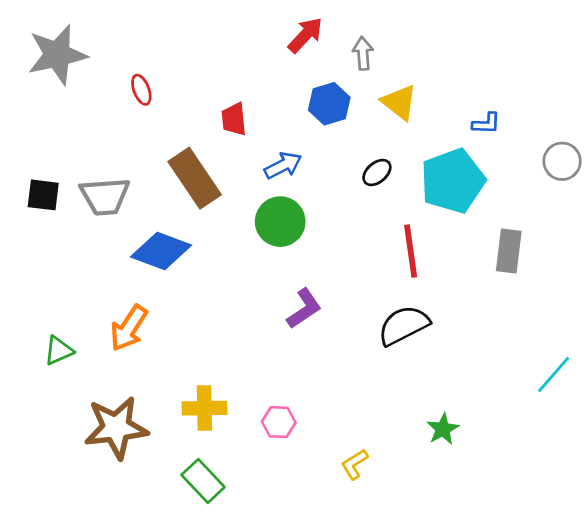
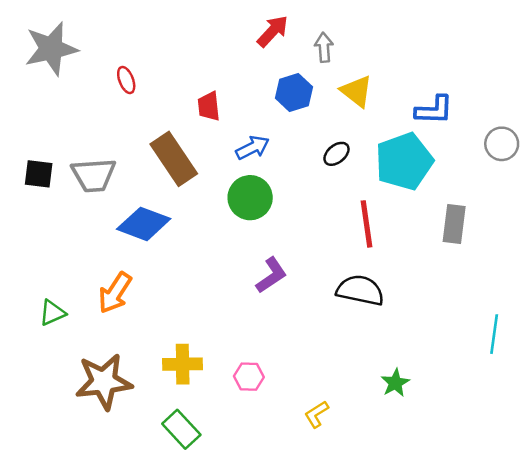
blue L-shape: (486, 123) -> (434, 110), size x1.5
black semicircle: (404, 325) -> (360, 290), turned 39
cyan line: (554, 374) -> (494, 334), turned -33

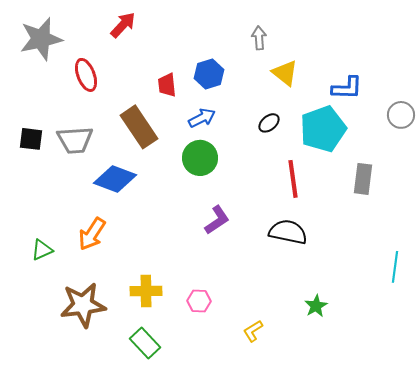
red arrow: (273, 31) -> (123, 25), moved
red ellipse: (126, 80) -> (86, 75), moved, size x1.5
blue hexagon: (294, 92) -> (209, 74), moved

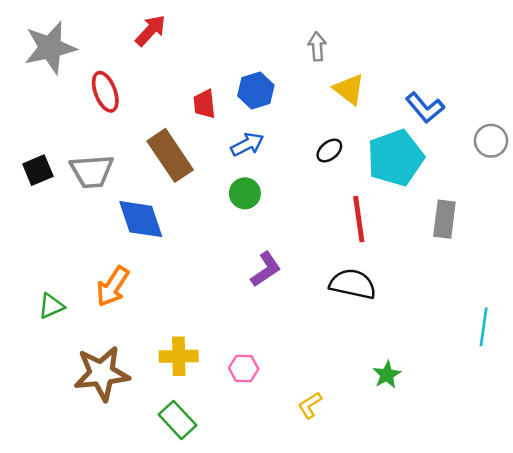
blue L-shape: (347, 88) -> (425, 108), turned 48
black square: (31, 139) -> (38, 170), turned -30
green circle: (200, 158) -> (245, 193), size x0.7
blue diamond: (115, 179) -> (141, 219), turned 51

